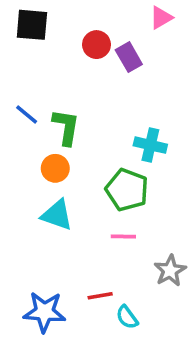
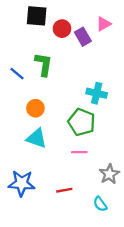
pink triangle: (161, 18) -> (104, 24), moved
black square: (32, 25) -> (37, 16), moved
green L-shape: (66, 127) -> (44, 64), moved
blue star: (44, 312) -> (22, 183), moved
cyan semicircle: (127, 317) -> (100, 204), moved

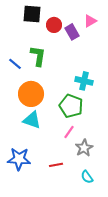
orange circle: (35, 108) -> (31, 94), size x1.6
pink line: (79, 152) -> (69, 132), turned -56
gray star: (109, 174) -> (84, 148), moved

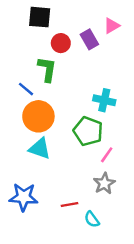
red circle: (54, 25) -> (61, 43), moved
blue line: (15, 64) -> (26, 89), moved
pink line: (69, 132) -> (107, 155), moved
cyan semicircle: (87, 177) -> (92, 219), moved

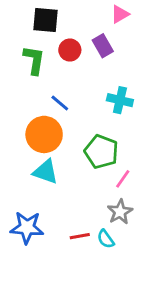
pink triangle: (112, 26) -> (120, 14), moved
green L-shape: (47, 69) -> (34, 60), moved
blue line: (26, 89) -> (60, 103), moved
cyan cross: (104, 100) -> (120, 100), moved
cyan semicircle: (92, 219) -> (106, 239), moved

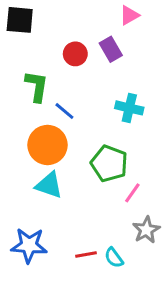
black square: (46, 20) -> (20, 20), moved
green L-shape: (34, 60) -> (37, 86), moved
gray star: (120, 212) -> (146, 230), moved

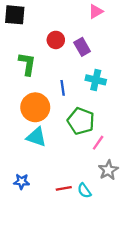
purple rectangle: (111, 49) -> (82, 47), moved
blue line: (64, 111) -> (63, 88), moved, turned 42
blue star: (29, 245) -> (22, 182), size x0.6

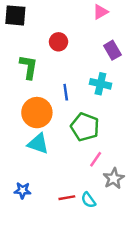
purple rectangle: (82, 47) -> (112, 50), moved
pink line: (98, 143) -> (96, 159), moved

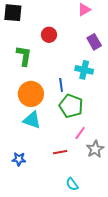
blue line: (66, 92) -> (61, 85), moved
red line: (67, 198) -> (60, 152), moved
cyan semicircle: (88, 200) -> (72, 184), moved

